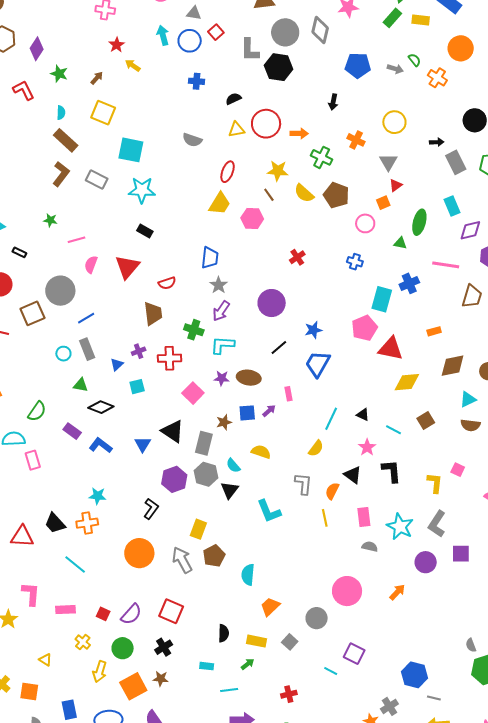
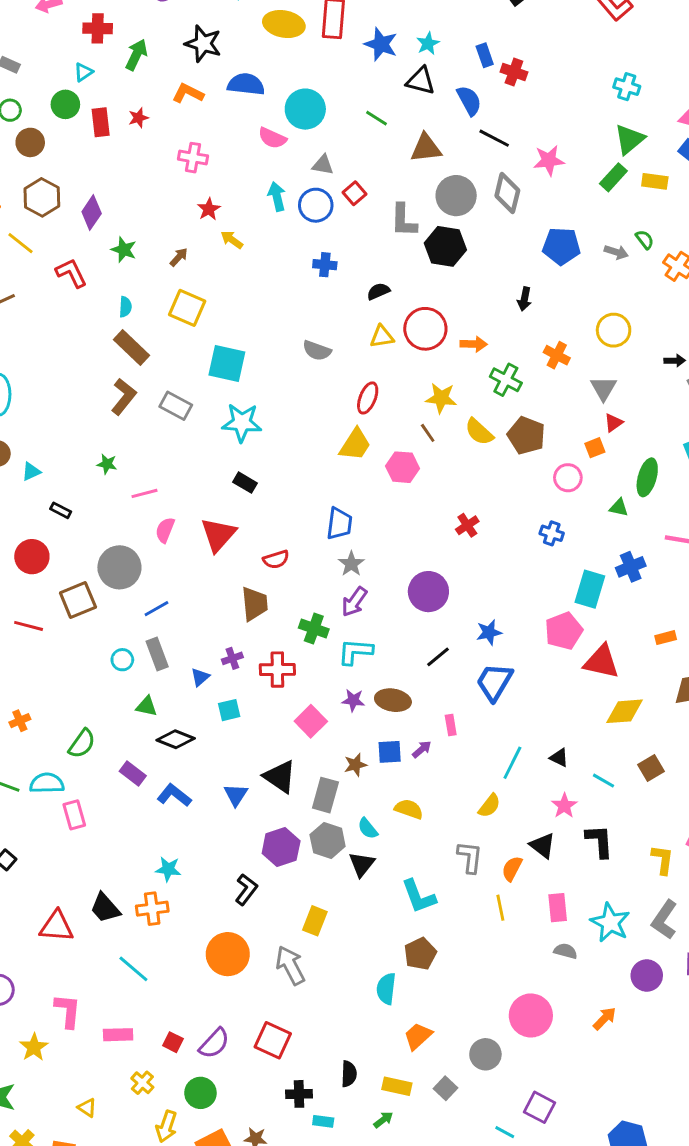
brown pentagon: (214, 556) -> (420, 954), moved
black cross: (164, 647) -> (299, 1094), moved, turned 30

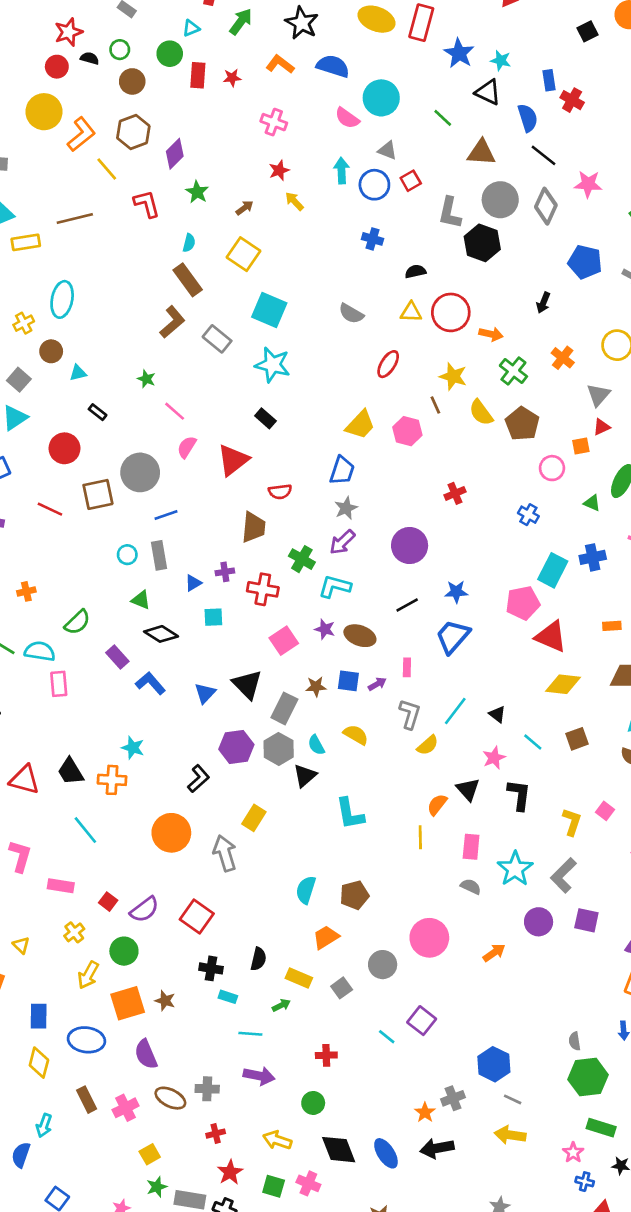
cyan star: (428, 44) -> (501, 60), turned 30
yellow trapezoid: (355, 445) -> (360, 425), moved
pink line: (144, 493) -> (175, 411), turned 45
gray L-shape: (470, 857) -> (410, 714), moved
brown pentagon: (420, 954) -> (354, 895), moved

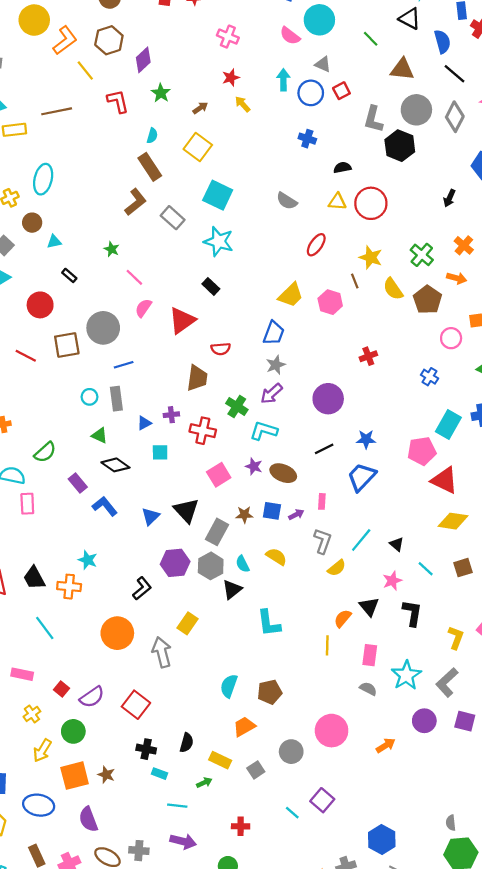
orange arrow: (491, 334) -> (457, 278), moved

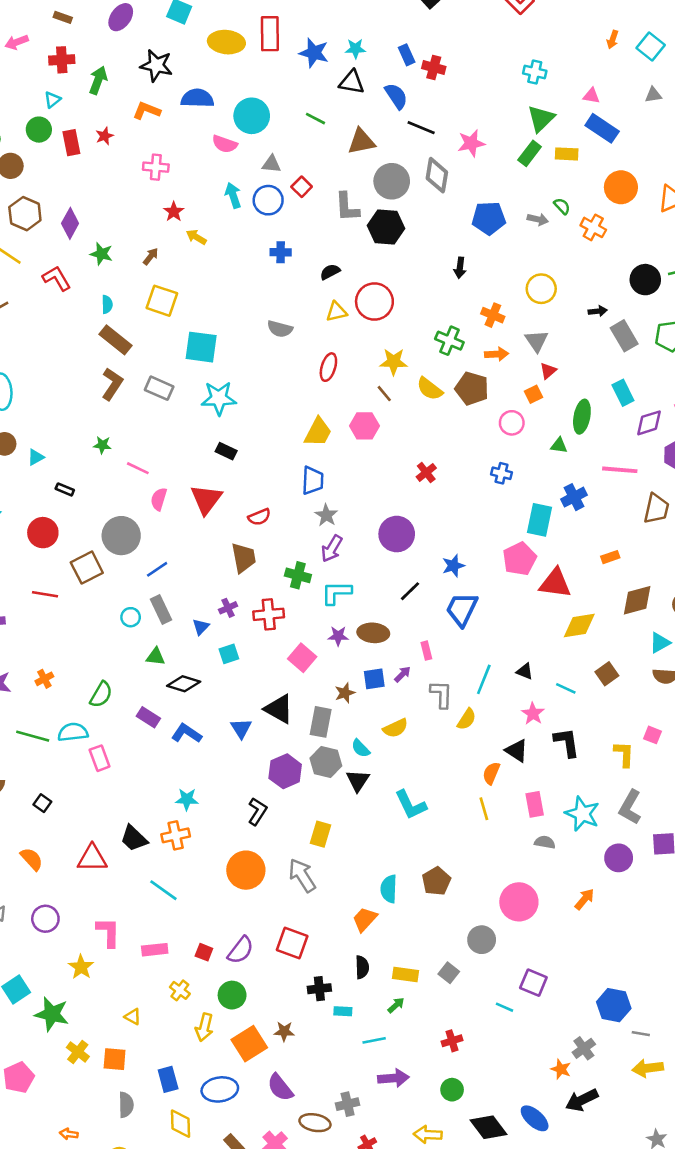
yellow semicircle: (276, 557) -> (395, 728), turned 140
orange trapezoid: (244, 727) -> (365, 919), moved

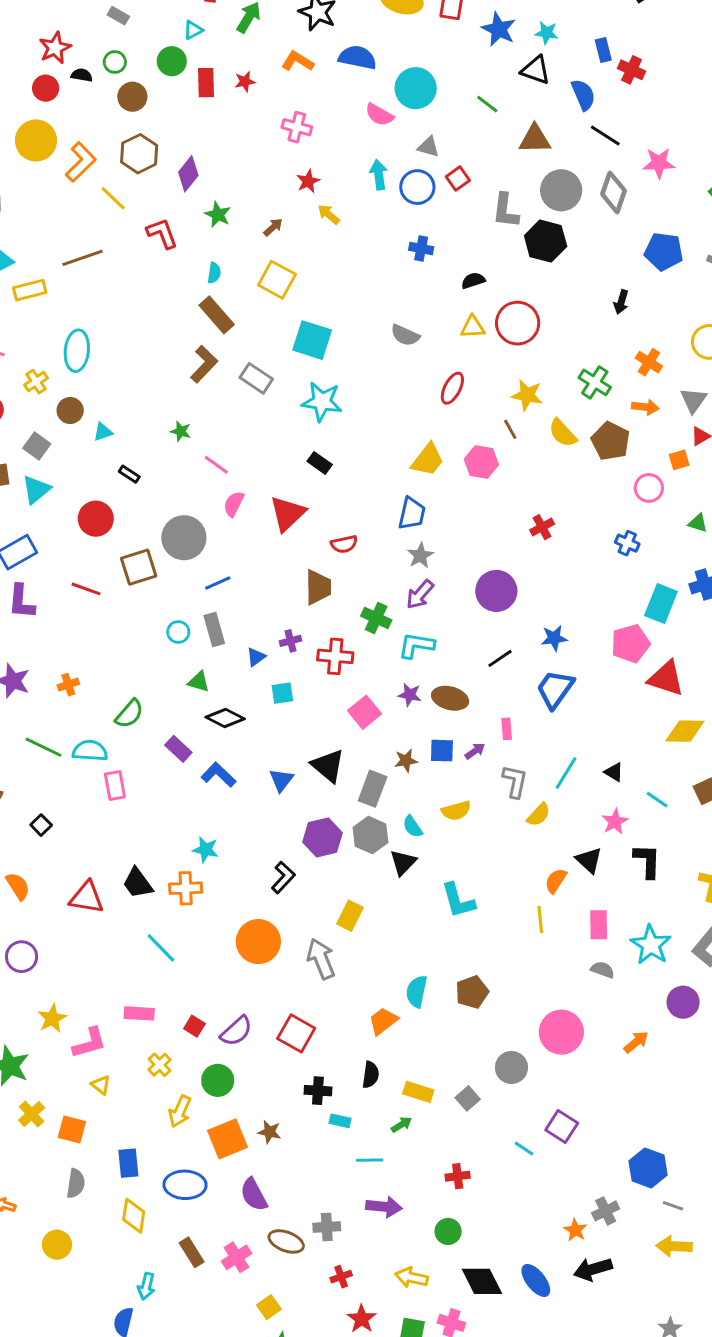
pink L-shape: (108, 932) -> (89, 1043), moved, turned 64

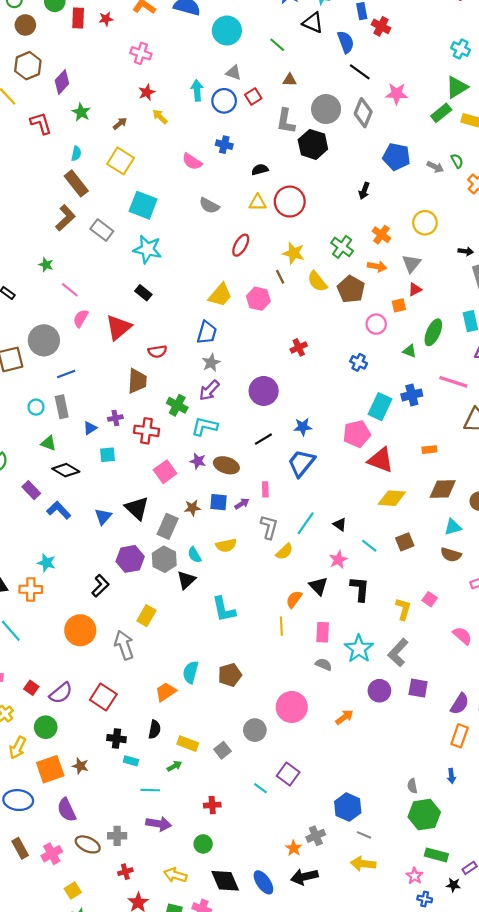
pink semicircle: (379, 115) -> (192, 162), moved
brown triangle: (535, 139) -> (290, 80), moved, size x0.6

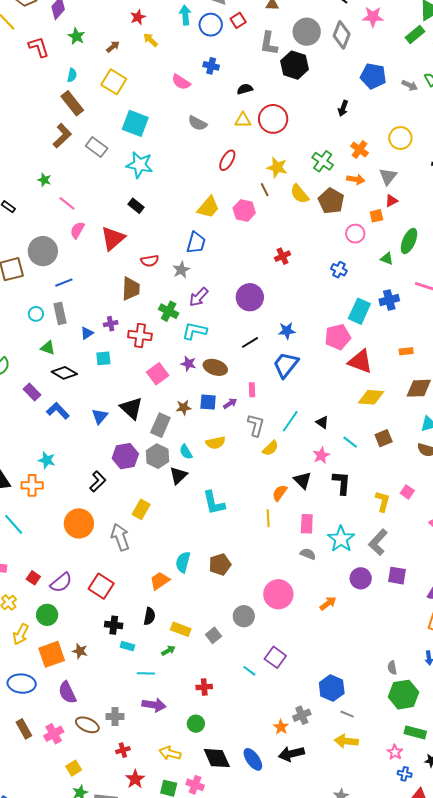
gray star: (211, 363) -> (181, 270), moved

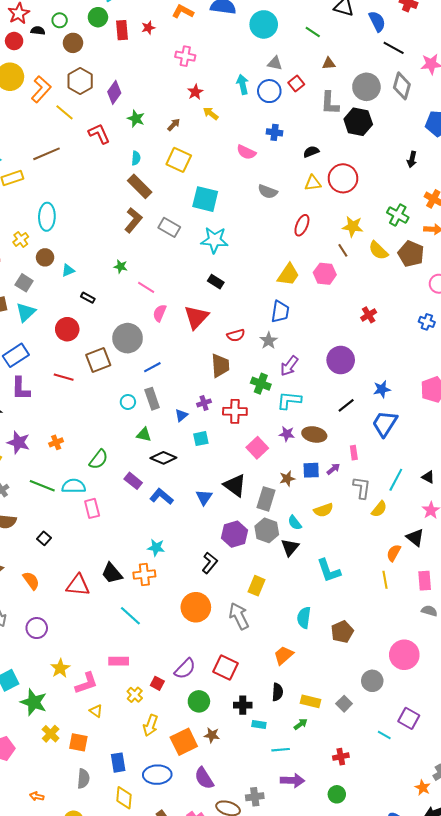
cyan semicircle: (183, 562) -> (304, 618), moved
red square: (33, 578) -> (157, 683), moved
green circle: (47, 615) -> (199, 701), moved

